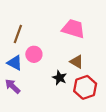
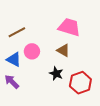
brown line: (18, 34) -> (17, 32), turned 42
brown triangle: (77, 62) -> (63, 50), moved

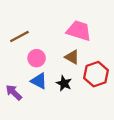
blue triangle: (14, 59) -> (39, 81), moved
red hexagon: (80, 83) -> (96, 74), moved

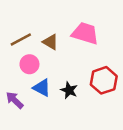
brown triangle: (72, 57) -> (51, 42), moved
pink circle: (37, 58) -> (29, 64), moved

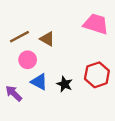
pink trapezoid: (85, 33) -> (96, 24), moved

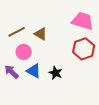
red hexagon: (97, 75) -> (84, 49), moved
purple arrow: (14, 93) -> (12, 72), moved

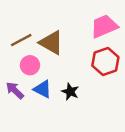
pink trapezoid: (83, 21) -> (104, 26), turned -40
brown triangle: (41, 34) -> (51, 43), size x1.5

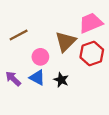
brown triangle: (51, 43) -> (66, 42), moved, turned 45
pink circle: (30, 65) -> (40, 57), moved

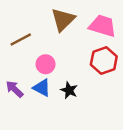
pink trapezoid: (91, 23) -> (103, 26), turned 40
brown triangle: (66, 42) -> (63, 20), moved

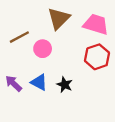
pink circle: (46, 64) -> (43, 49), moved

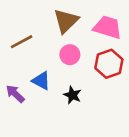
pink circle: (43, 49) -> (70, 55), moved
blue triangle: (39, 82) -> (41, 81), moved

